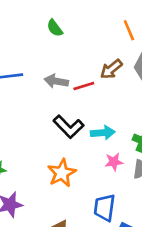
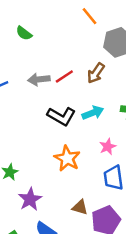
brown arrow: (111, 69) -> (96, 73), moved
pink star: (114, 162) -> (108, 147), moved

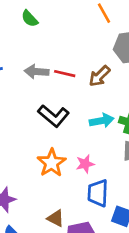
red line: (64, 77) -> (65, 74), turned 36
cyan arrow: (93, 113) -> (102, 121), moved
pink star: (108, 147) -> (85, 164), moved

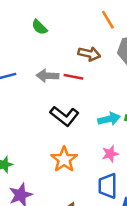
brown arrow: (99, 76) -> (89, 54), moved, turned -120
pink star: (85, 164) -> (110, 154), moved

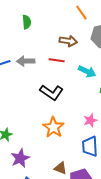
green semicircle: (39, 27) -> (27, 22), turned -136
gray arrow: (47, 76) -> (26, 61), moved
cyan arrow: (109, 119) -> (87, 71), moved, turned 42

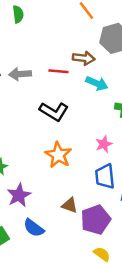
green semicircle: (27, 22) -> (18, 14), moved
brown arrow: (68, 41) -> (84, 58), moved

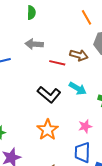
gray arrow: (20, 74) -> (34, 44), moved
cyan arrow: (97, 83) -> (78, 88), moved

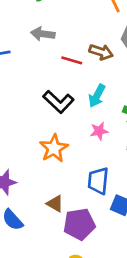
cyan arrow: (78, 88) -> (97, 96), turned 84
pink star: (85, 126) -> (99, 131), moved

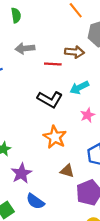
cyan arrow: (97, 96) -> (79, 88), turned 48
brown triangle: (55, 204) -> (67, 171), moved

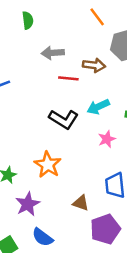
gray arrow: (25, 48) -> (53, 53), moved
orange star: (55, 137) -> (48, 165), moved

